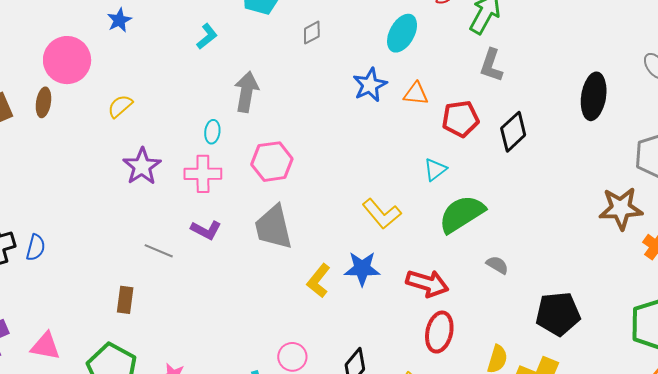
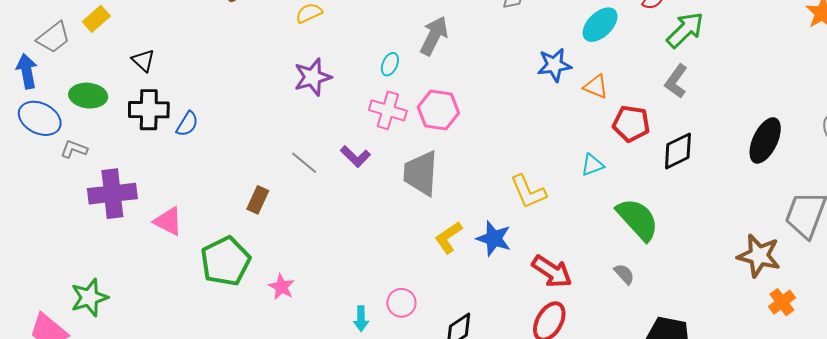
pink cross: (203, 174) -> (388, 110), moved
green semicircle: (462, 214) -> (638, 219), moved, turned 63

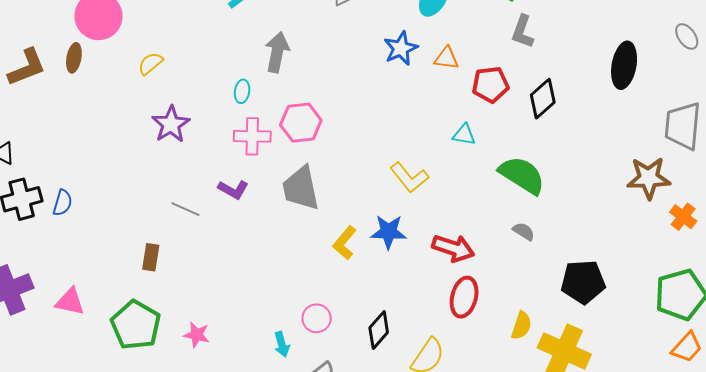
cyan triangle: (592, 165) -> (464, 135), turned 45

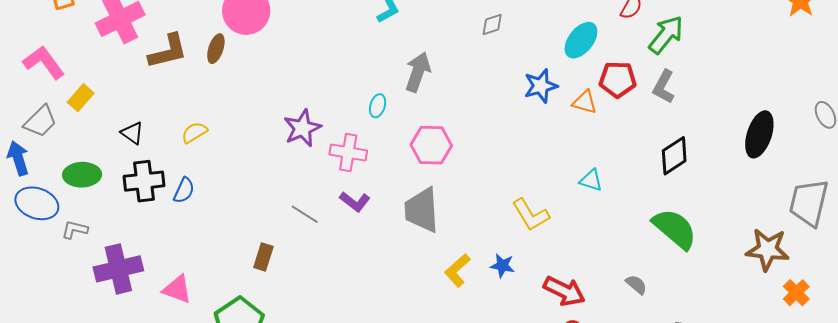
yellow semicircle: (150, 64) -> (194, 132), moved
red pentagon: (490, 85) -> (618, 79), moved
pink cross: (252, 136) -> (348, 153), moved
green semicircle: (522, 175) -> (675, 229), moved
blue star: (388, 232) -> (502, 266), size x0.7

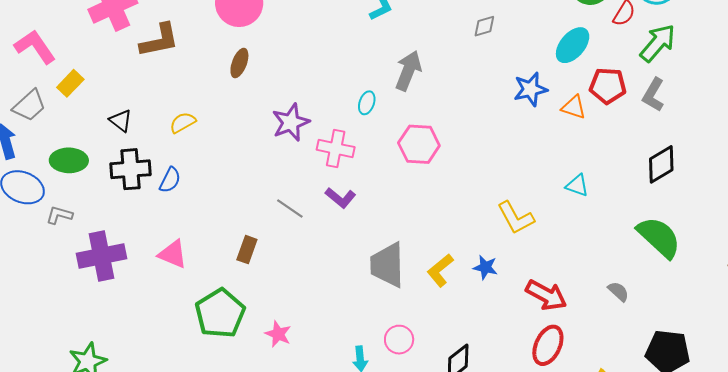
brown ellipse: (216, 49) -> (239, 63), moved
gray trapezoid: (422, 210) -> (387, 265), moved
pink triangle: (177, 289) -> (173, 254), moved

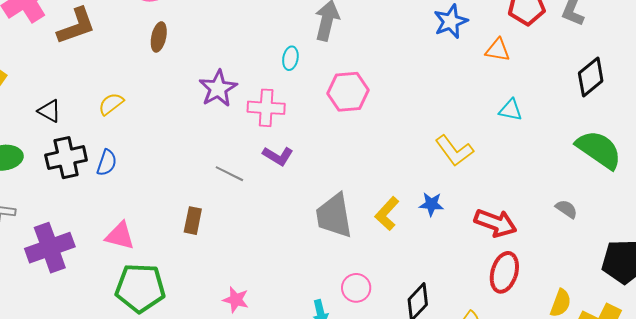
orange triangle: (574, 107) -> (498, 50), moved
green pentagon: (220, 313) -> (140, 288), moved, turned -30

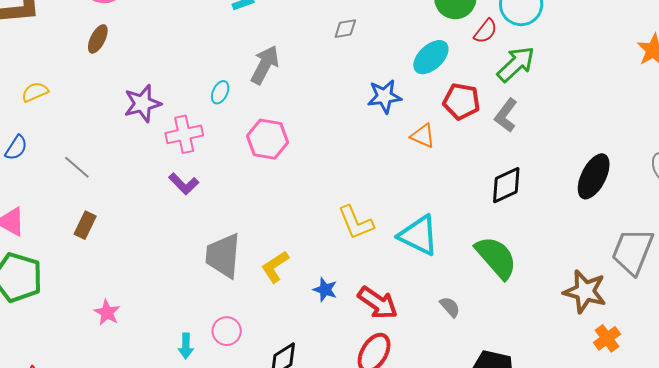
pink cross: (266, 108) -> (184, 134), turned -30
cyan triangle: (511, 110) -> (419, 235), moved, size x1.8
gray line: (229, 174) -> (77, 167), moved
blue star: (431, 204) -> (325, 290), moved

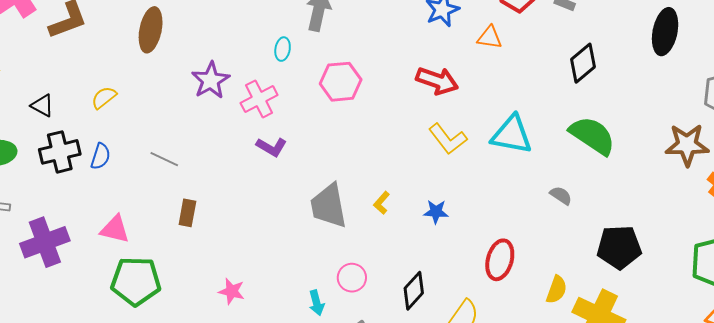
brown ellipse: (98, 39) -> (151, 30), size x1.5
yellow L-shape: (275, 267) -> (382, 203), size x0.7
red arrow: (378, 303) -> (437, 81), moved

